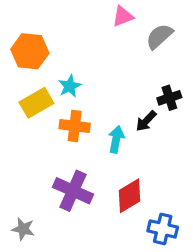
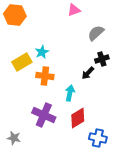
gray semicircle: (159, 36) -> (96, 33), moved
orange hexagon: (30, 51) -> (15, 15), moved
cyan arrow: (116, 139) -> (70, 93), moved

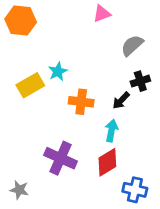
orange cross: (45, 76) -> (81, 102), moved
cyan arrow: (70, 93) -> (111, 131), moved

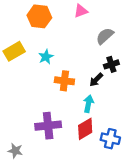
orange hexagon: (21, 21) -> (39, 16), moved
yellow rectangle: (30, 85) -> (14, 51), moved
purple cross: (61, 158) -> (48, 126), turned -30
blue cross: (135, 190) -> (110, 139), moved

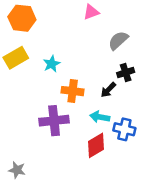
orange hexagon: (39, 16) -> (22, 18), moved
cyan arrow: (88, 104) -> (100, 117), turned -91
purple cross: (48, 126) -> (54, 121), moved
blue cross: (110, 139) -> (124, 129), moved

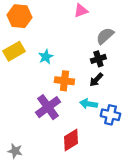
black cross: (126, 73) -> (98, 59), moved
purple cross: (54, 121) -> (48, 107), turned -30
red diamond: (96, 145) -> (71, 140), moved

